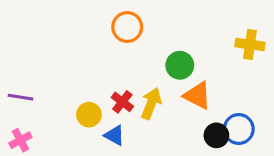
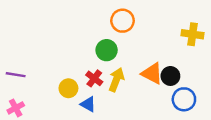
orange circle: (127, 27) -> (123, 21), moved
green circle: (180, 65) -> (107, 50), moved
black circle: (216, 135) -> (170, 76), moved

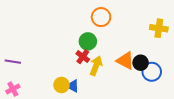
red cross: (94, 78) -> (83, 57), moved
yellow circle: (68, 88) -> (62, 85), moved
blue circle: (184, 99) -> (152, 72), moved

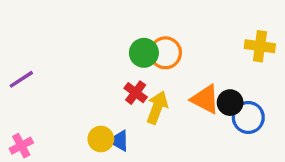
orange circle: (101, 17) -> (165, 53), moved
green circle: (88, 41) -> (144, 53), moved
purple line: (13, 62) -> (21, 79), moved, turned -42

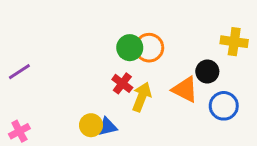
black circle: (230, 103) -> (207, 72), moved
blue triangle: (119, 141) -> (107, 127), turned -42

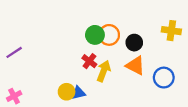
black circle: (207, 72) -> (134, 43), moved

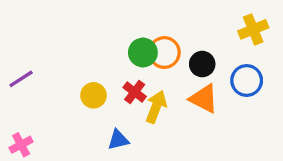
yellow cross: (171, 31) -> (253, 29), moved, turned -30
blue circle: (164, 78) -> (247, 80), moved
yellow circle: (67, 92) -> (94, 95), moved

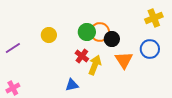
black circle: (202, 64) -> (112, 39), moved
yellow circle: (94, 95) -> (49, 35), moved
orange triangle: (204, 99) -> (124, 60), turned 30

